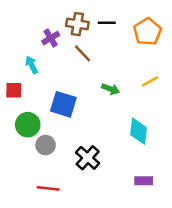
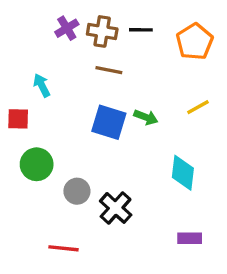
purple cross: (51, 38) -> (67, 28), moved
brown line: (82, 53) -> (109, 70), turned -36
blue square: (63, 104) -> (109, 122), moved
gray circle: (46, 145) -> (77, 191), moved

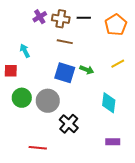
gray circle: (77, 191) -> (48, 101), moved, size x1.5

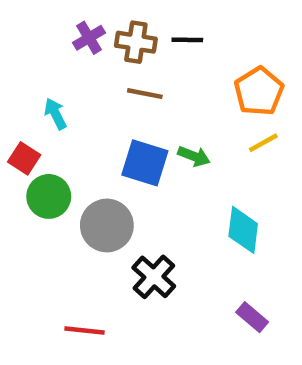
orange pentagon: (116, 25) -> (259, 91), moved
red square: (11, 71) -> (24, 158), turned 32
green circle: (22, 98) -> (49, 196), moved
purple rectangle: (113, 142) -> (252, 317), turned 40

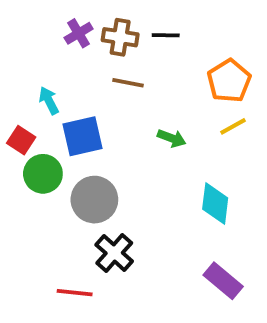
blue square: (145, 163) -> (83, 136), moved, turned -30
black cross: (154, 277) -> (114, 253), moved
purple rectangle: (252, 317) -> (223, 281), size x1.4

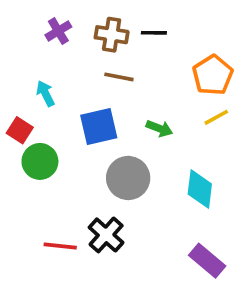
purple cross: (79, 33) -> (58, 31), moved
blue square: (83, 136) -> (99, 127), moved
gray circle: (94, 200) -> (128, 178), moved
red line: (75, 293) -> (60, 246), moved

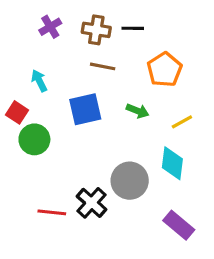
orange pentagon: (213, 75) -> (165, 70), moved
yellow line: (216, 117) -> (182, 122), moved
gray circle: (128, 178) -> (130, 181), moved

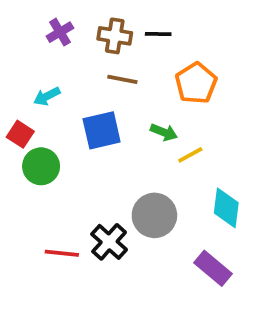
cyan arrow: (39, 81) -> (47, 96), turned -90
yellow line: (182, 122) -> (190, 155), moved
cyan diamond: (172, 163) -> (226, 208), moved

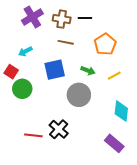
purple cross: (60, 32) -> (32, 17), size x1.5
yellow line: (190, 155) -> (114, 76), moved
gray circle: (154, 215) -> (79, 95), moved

